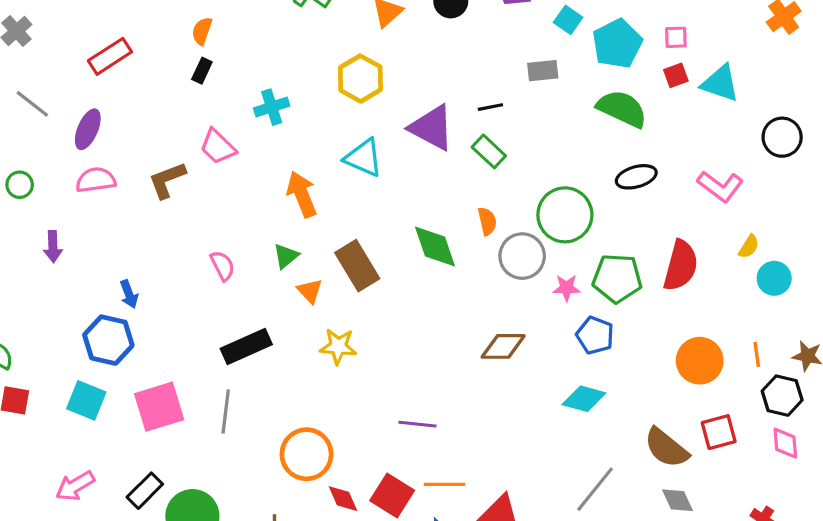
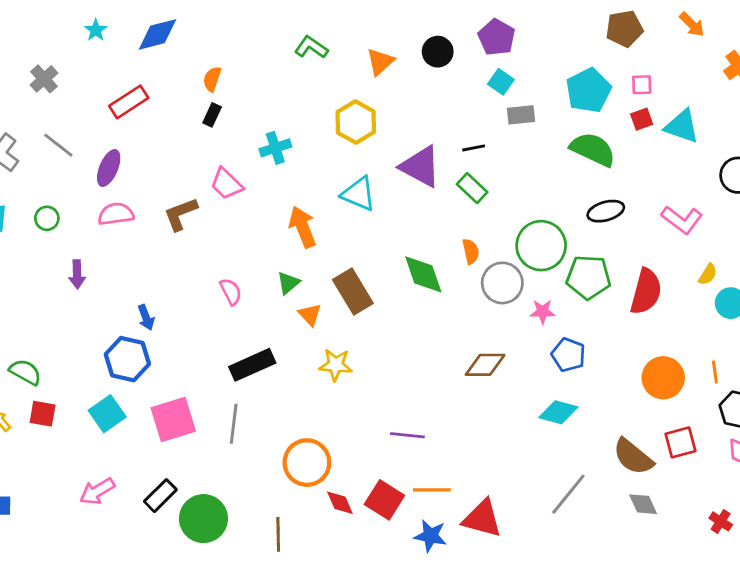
cyan square: (568, 20) -> (501, 82), moved
green pentagon: (617, 278) -> (589, 277), moved
cyan square: (86, 400) -> (107, 414), turned 33

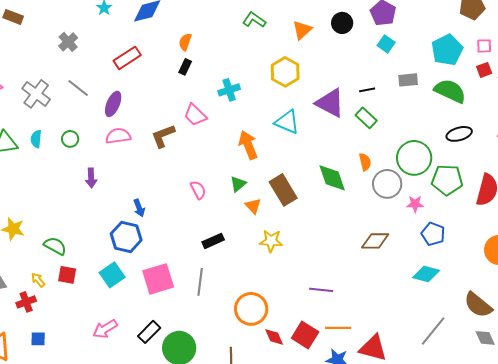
gray rectangle: (521, 115) -> (408, 80), moved
black rectangle: (252, 365) -> (213, 241), size x0.7

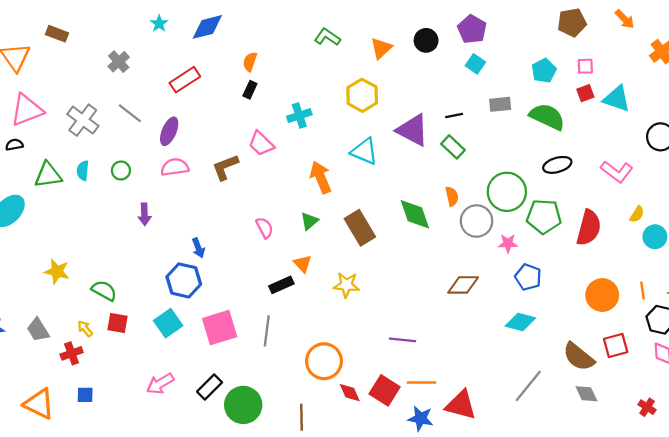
cyan pentagon: (447, 50) -> (544, 71), size x0.7
orange triangle: (253, 206) -> (303, 264), moved

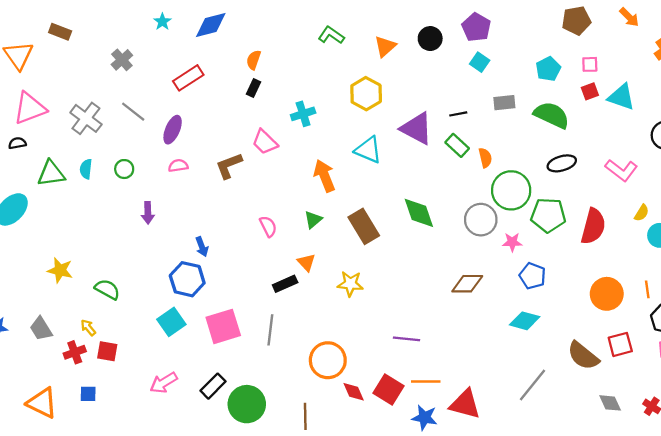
pink semicircle: (175, 167) -> (178, 166), size x0.7
orange semicircle: (452, 196) -> (485, 158), moved
red square: (118, 323) -> (107, 351), moved
gray diamond: (586, 394) -> (610, 403), moved

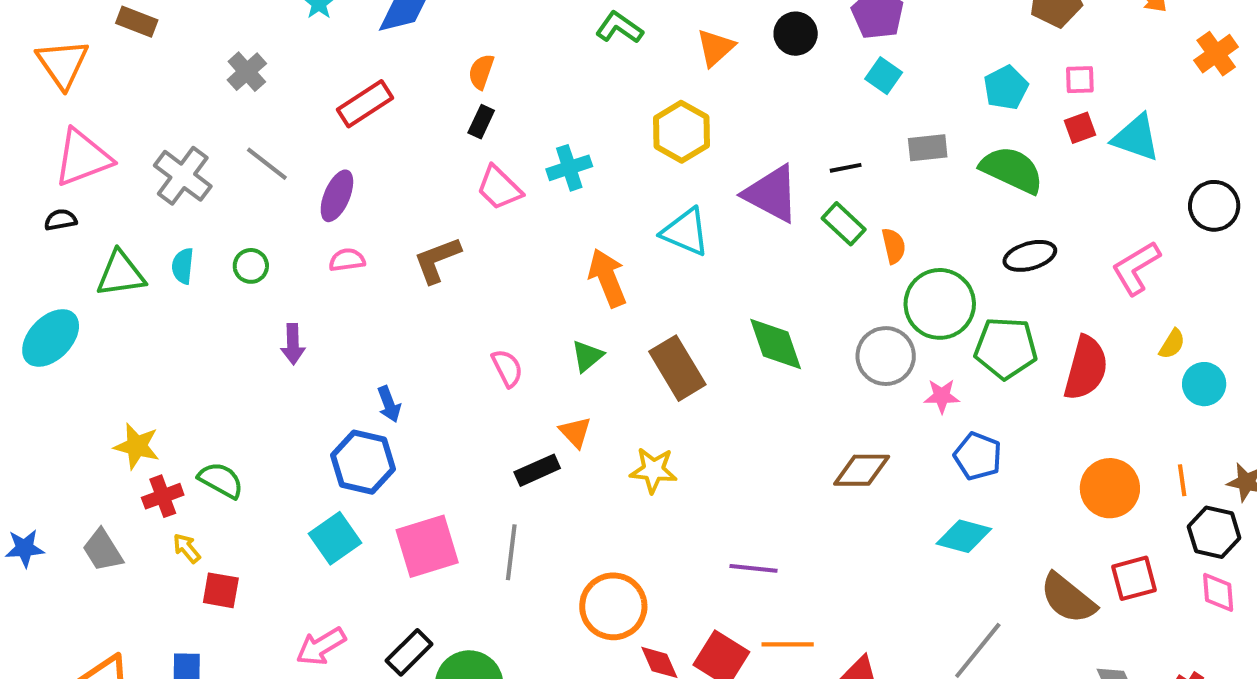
pink trapezoid: (265, 142) -> (499, 188), moved
pink L-shape: (621, 170) -> (1136, 268), turned 112
red cross: (75, 352) -> (163, 496), moved

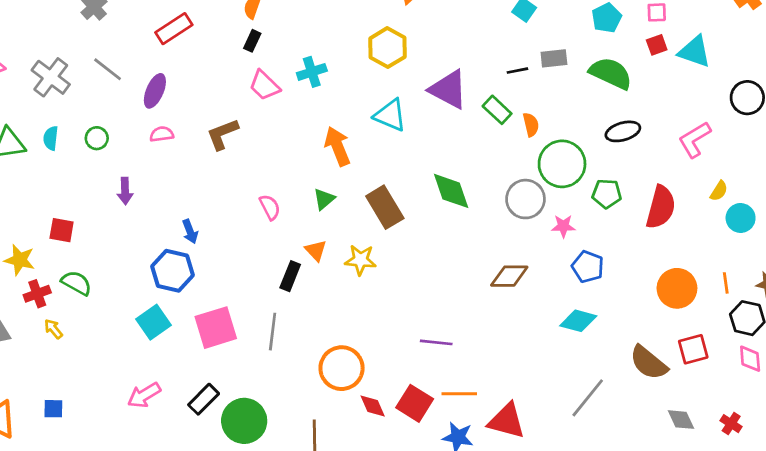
black line: (846, 168) -> (517, 71), moved
green pentagon: (1006, 348) -> (607, 194), size x0.7
black rectangle: (537, 470) -> (290, 276), turned -44
yellow star: (653, 470) -> (360, 260), moved
red square: (221, 590) -> (62, 230), moved

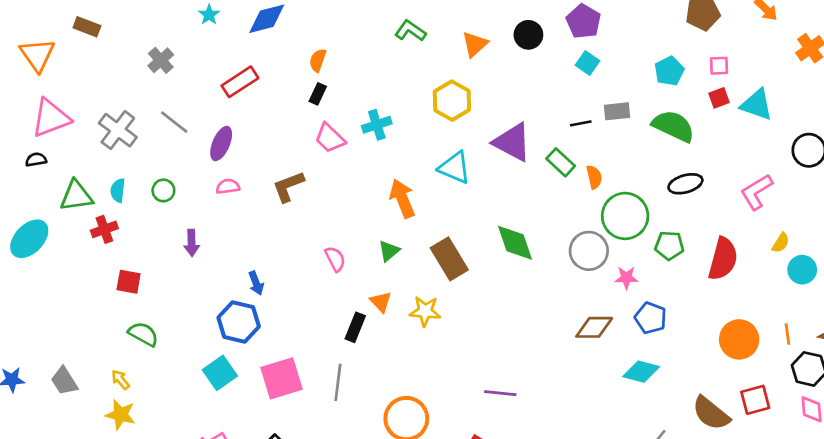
yellow star: (20, 260) -> (120, 415), moved
brown diamond: (509, 276) -> (594, 327), moved
red cross: (37, 294) -> (104, 229), moved

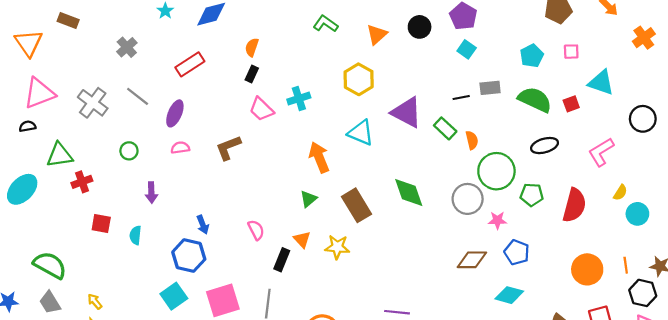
red square: (719, 98) -> (571, 104), moved
cyan semicircle: (118, 190) -> (135, 235), moved
pink semicircle: (335, 259) -> (256, 230), moved
green semicircle: (143, 334) -> (50, 265), moved, size x1.4

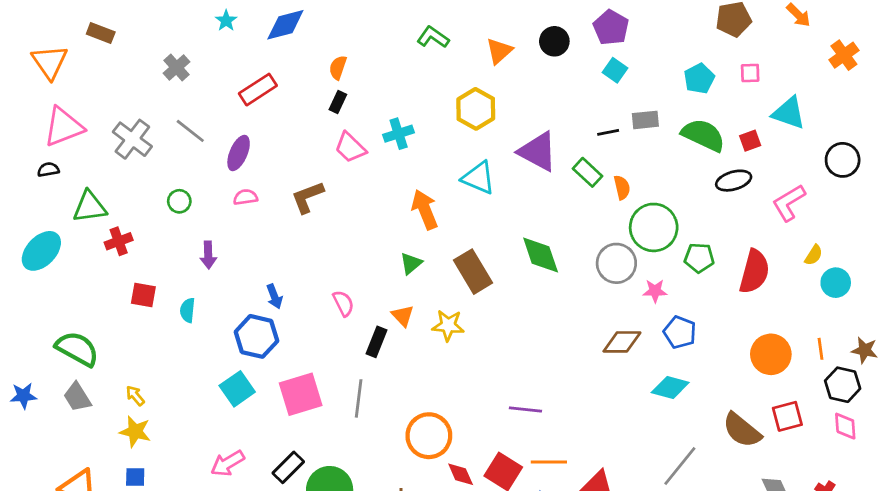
black ellipse: (544, 146) -> (734, 181), moved

